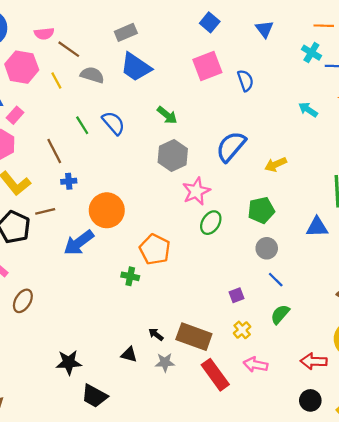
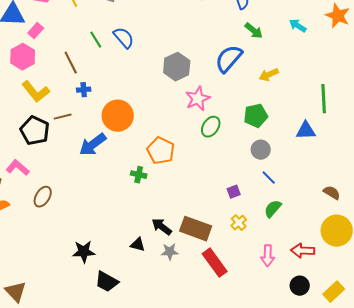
green arrow: (167, 115) -> (254, 31), moved
black arrow: (156, 334) -> (162, 227), size x1.5
pink arrow: (256, 365) -> (268, 256), moved, turned -100

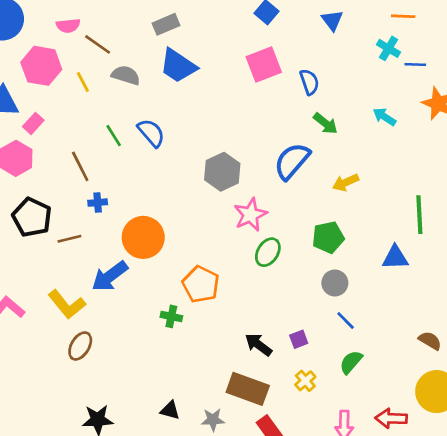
yellow L-shape: (36, 92) -> (67, 304), moved
black pentagon: (35, 131) -> (32, 217), moved
brown ellipse: (43, 197) -> (80, 346), moved
black arrow: (162, 227) -> (258, 345), moved

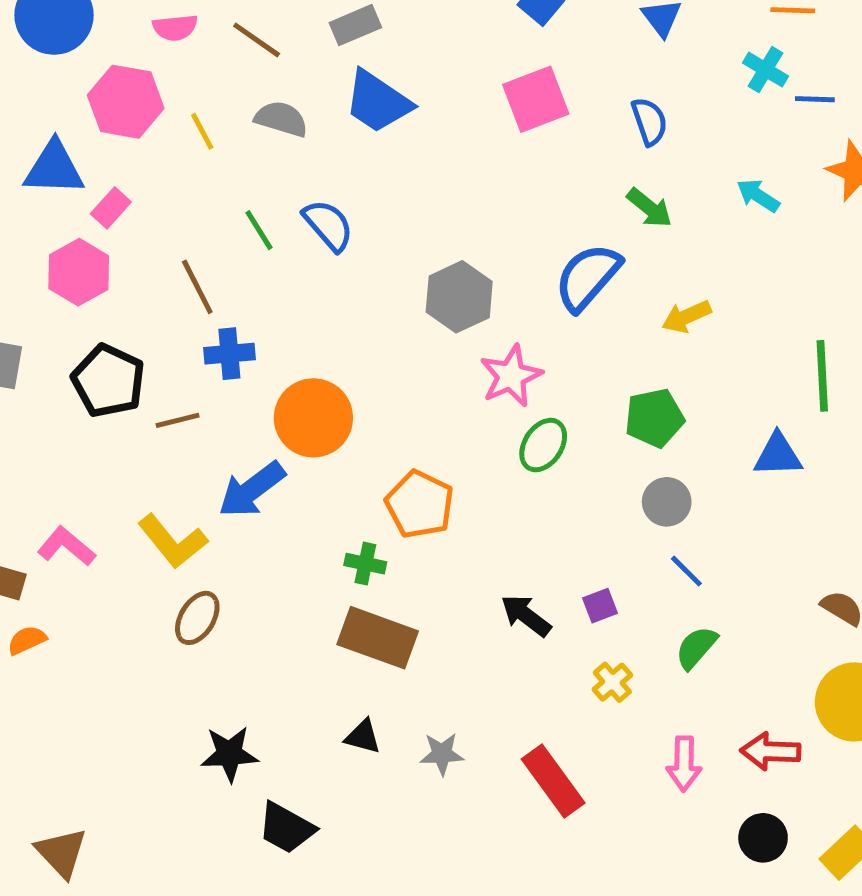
brown line: (98, 44) -> (257, 40), moved
blue semicircle: (309, 82) -> (649, 121), moved
blue cross: (98, 203) -> (229, 354), size x1.4
brown rectangle: (248, 389) -> (378, 638), moved

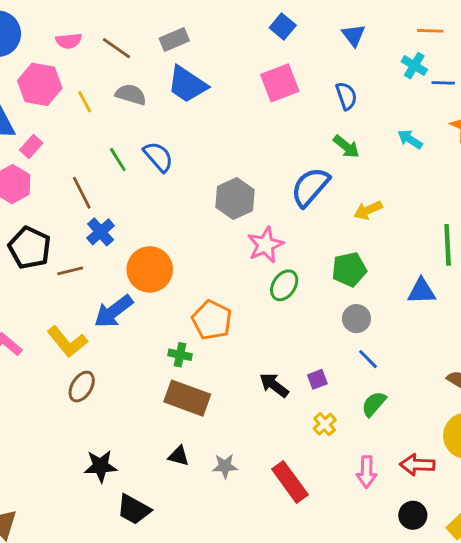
blue cross: (229, 354) -> (101, 232), turned -36

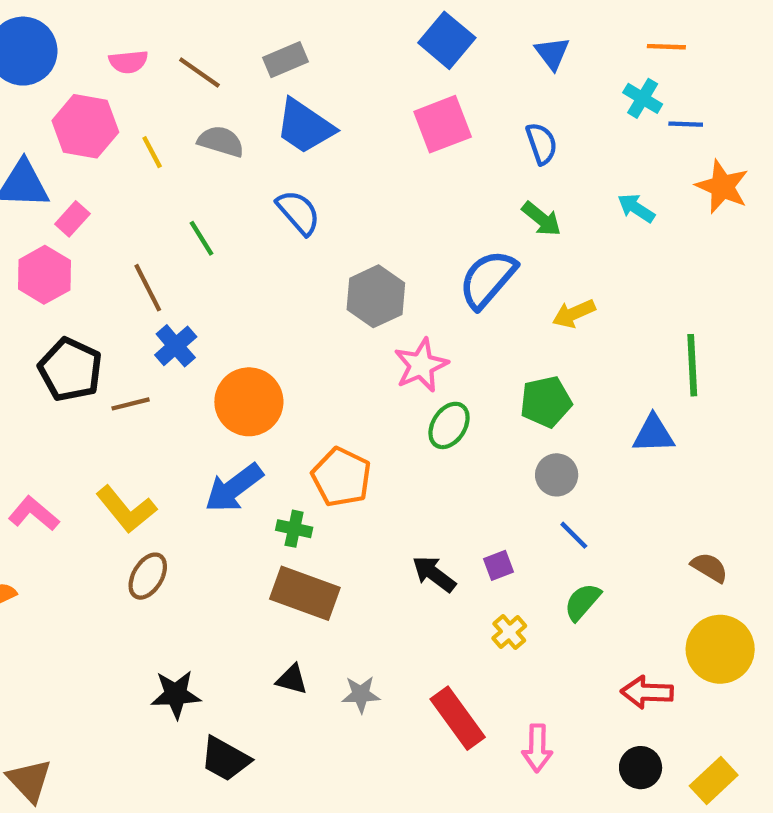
blue square: (283, 26) -> (447, 40), size x1.4
blue semicircle: (158, 157) -> (298, 212), moved
blue arrow: (114, 311) -> (234, 488), moved
pink arrow: (367, 472) -> (537, 748), moved

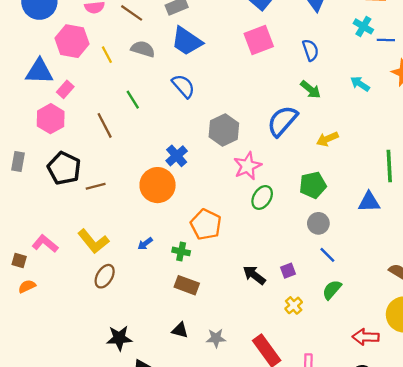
blue cross: (176, 346) -> (177, 156), moved
blue arrow: (234, 488) -> (145, 244), moved, size x0.5
brown rectangle: (305, 593) -> (187, 285), size x0.7

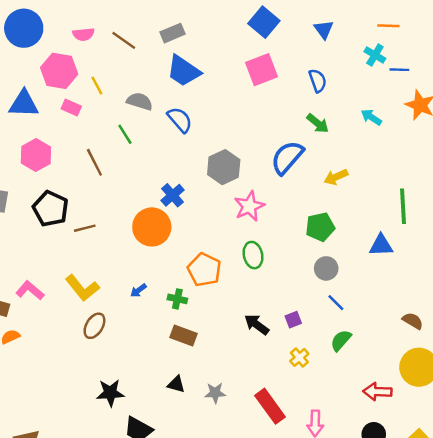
gray semicircle: (143, 49) -> (140, 101), moved
pink rectangle: (65, 89) -> (71, 107), moved, turned 72
green ellipse: (262, 197) -> (253, 255), moved, turned -45

